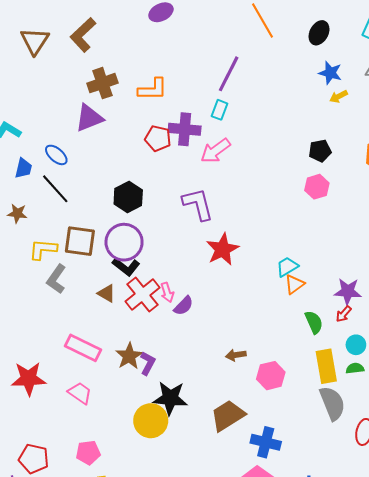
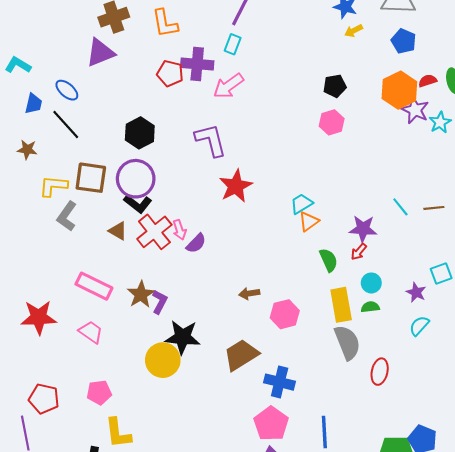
orange L-shape: (153, 89) -> (165, 23), turned 80

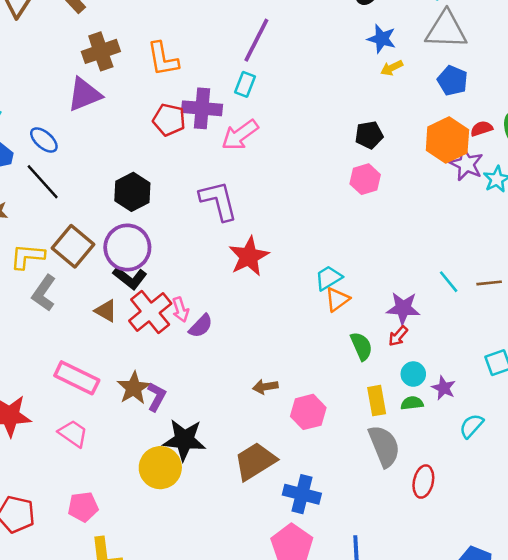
brown square: (91, 178) -> (73, 246), turned 32
purple star: (416, 292) -> (444, 388), moved
yellow rectangle: (341, 305) -> (377, 401), size x0.7

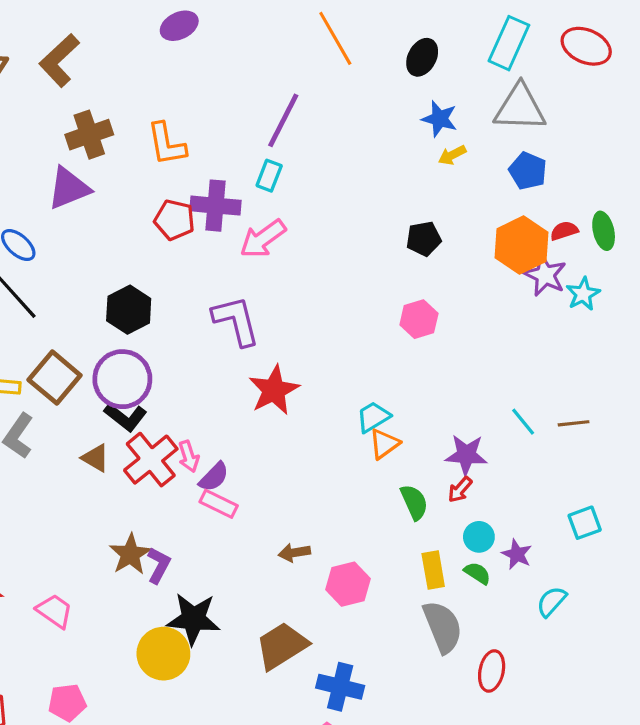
pink hexagon: (365, 179) -> (419, 319), moved
pink rectangle: (77, 378) -> (219, 504), moved, size x0.7
green semicircle: (412, 403) -> (477, 573), turned 40

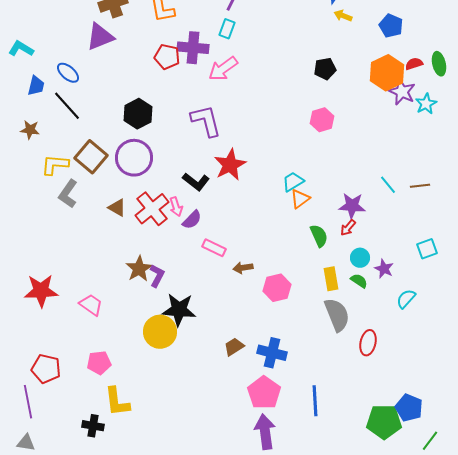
yellow arrow: (452, 155) -> (343, 16), turned 48
black L-shape: (126, 417) -> (196, 182), moved
pink rectangle: (219, 504) -> (214, 248), moved
brown trapezoid: (282, 646) -> (234, 347), moved, size x0.6

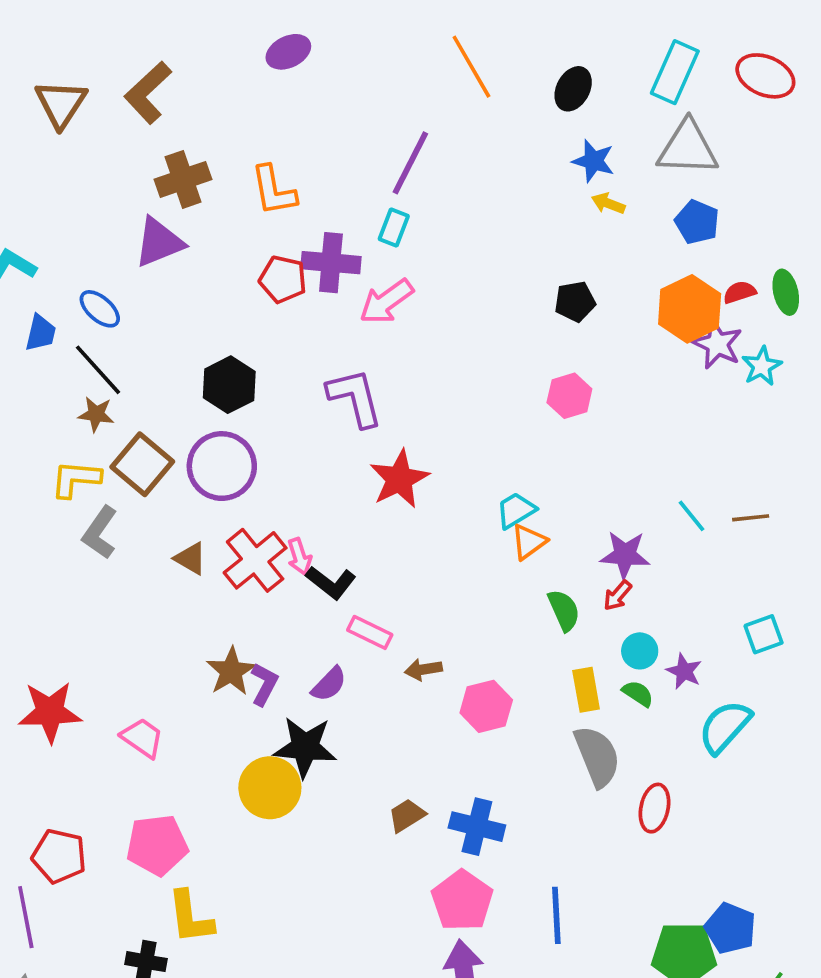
brown star: (30, 130) -> (96, 414), moved
black L-shape: (196, 182) -> (331, 583), moved
purple semicircle: (192, 220) -> (329, 684), moved
cyan semicircle: (406, 299) -> (725, 727), size x1.5
pink pentagon: (99, 363) -> (157, 845), size x1.4

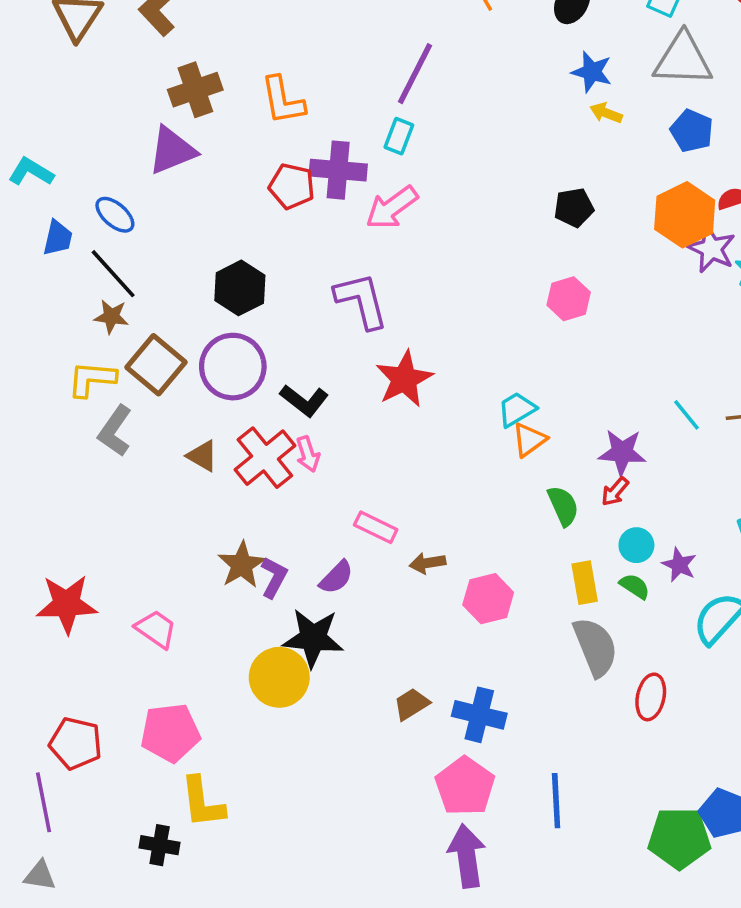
black L-shape: (331, 583) -> (304, 400), moved

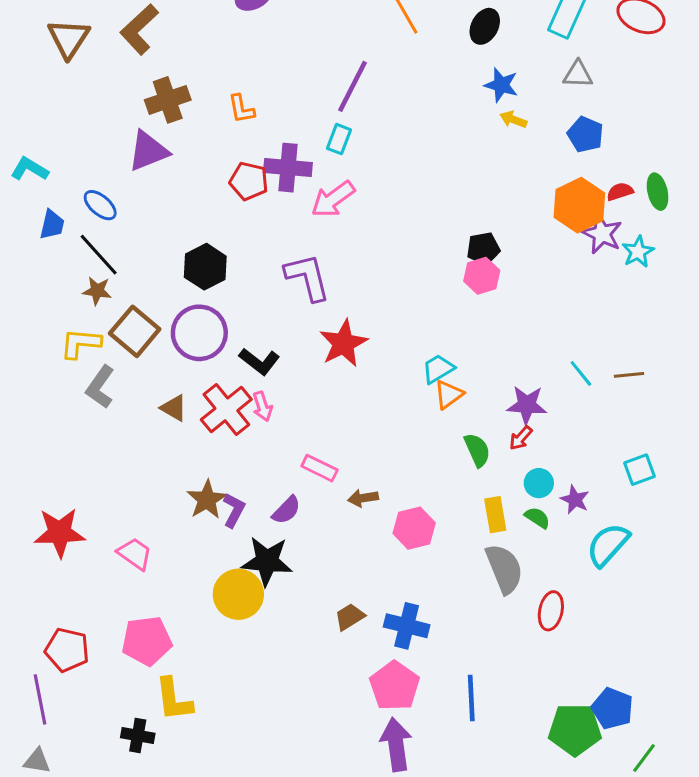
gray triangle: (683, 59) -> (578, 74), size x0.6
orange L-shape: (283, 100) -> (241, 109), size x0.7
black pentagon: (574, 208) -> (483, 249), moved

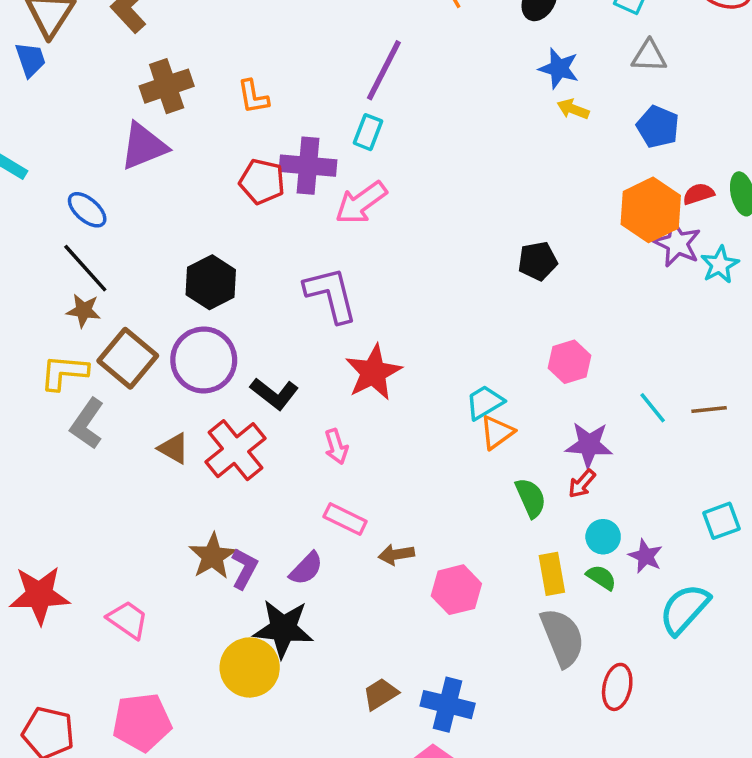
blue trapezoid: (52, 225) -> (31, 60), moved, turned -32
pink hexagon: (482, 276) -> (569, 362), moved
pink arrow: (262, 406) -> (336, 447), moved

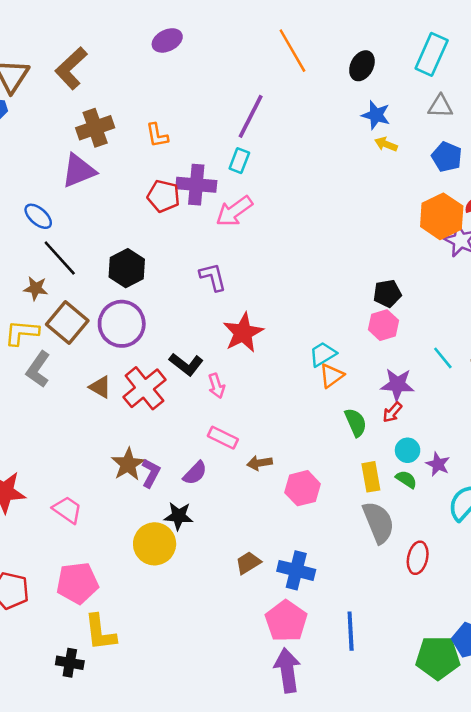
black pentagon: (538, 261) -> (387, 293), moved
black line: (85, 268) -> (60, 258), moved
purple L-shape: (331, 295) -> (213, 277), size x0.7
black L-shape: (274, 394) -> (186, 364), moved
black star: (283, 629) -> (179, 516), size x0.7

